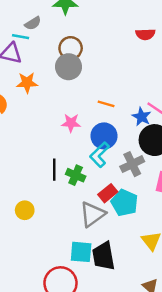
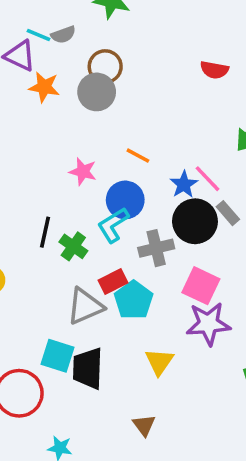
gray semicircle: (33, 23) -> (63, 35), moved
orange star: (27, 83) -> (44, 87), moved

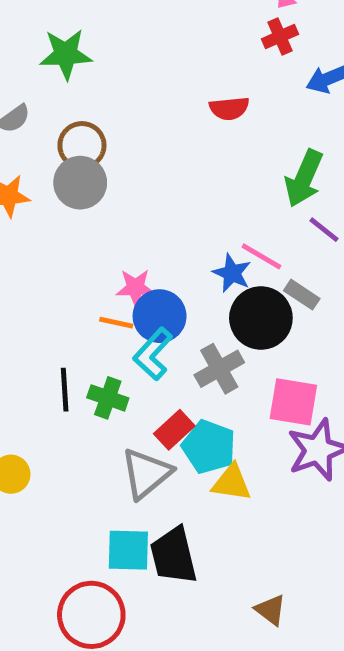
orange line: (138, 156) -> (116, 323), moved
pink star: (83, 172) -> (136, 288), moved
yellow triangle: (159, 362) -> (232, 483), moved, turned -40

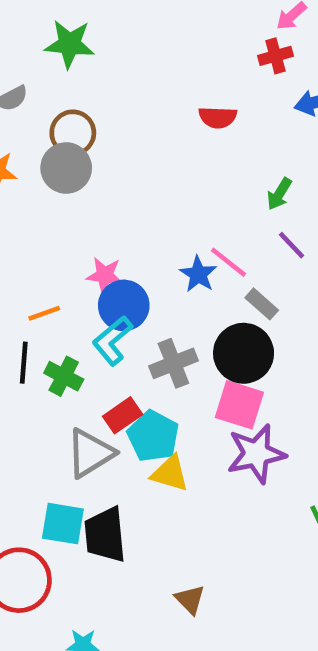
green arrow: (304, 178) -> (279, 194), size x0.6
black circle: (261, 318) -> (244, 353), moved
orange line: (116, 323) -> (44, 313), moved, turned -40

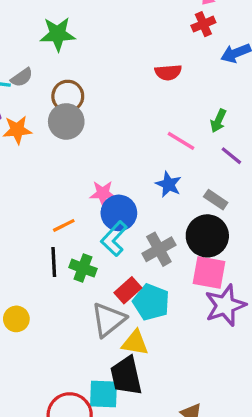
pink line: (229, 262) -> (181, 141), moved
yellow triangle: (170, 473) -> (135, 343), moved
cyan square: (63, 524) -> (104, 394), moved

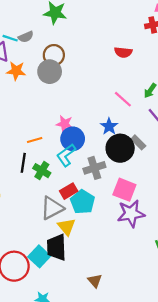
black circle: (207, 236) -> (120, 148), moved
yellow triangle: (135, 343) -> (67, 227), turned 30
cyan square: (104, 394) -> (39, 256), turned 30

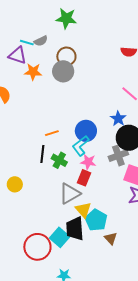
pink star: (65, 124) -> (88, 162), moved
gray cross: (94, 168) -> (118, 156), moved
red rectangle: (69, 191) -> (84, 178), turned -35
cyan pentagon: (82, 202) -> (96, 220), moved
brown triangle: (95, 281) -> (111, 238), moved

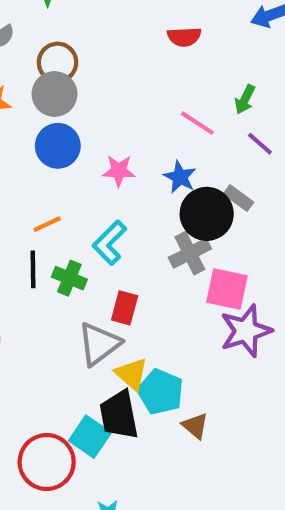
blue circle: (86, 131) -> (58, 146), moved
pink star: (88, 162) -> (119, 171), moved

